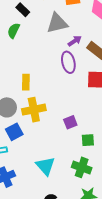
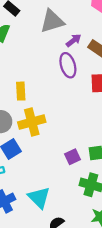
purple square: (70, 122) -> (73, 157), moved
cyan triangle: (45, 166) -> (39, 198), moved

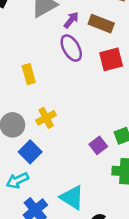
yellow rectangle: (21, 91) -> (29, 74), moved
yellow cross: (32, 122) -> (46, 118), size x0.7

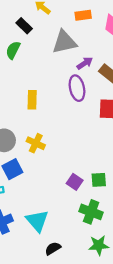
yellow cross: (46, 118) -> (36, 143), turned 36
purple square: (98, 145) -> (75, 182), turned -35

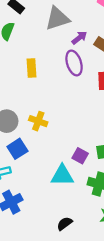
yellow rectangle: (32, 100) -> (32, 68), moved
cyan triangle: (37, 221) -> (62, 175), moved, turned -45

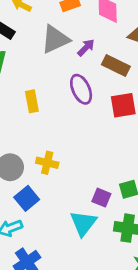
purple arrow: (79, 38) -> (86, 48), moved
cyan triangle: (62, 175) -> (83, 223), turned -45

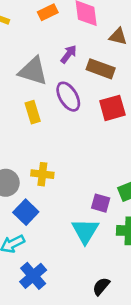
gray triangle: (55, 39) -> (33, 71), moved, turned 48
yellow rectangle: (32, 101) -> (33, 112), moved

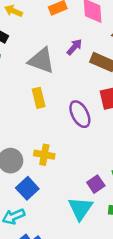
purple ellipse: (68, 97) -> (80, 114), moved
purple square: (101, 203) -> (96, 184), turned 36

